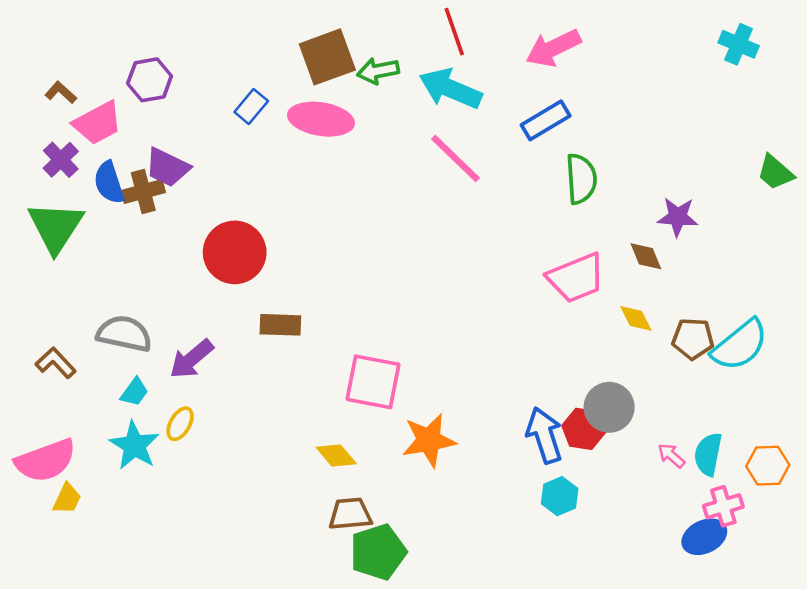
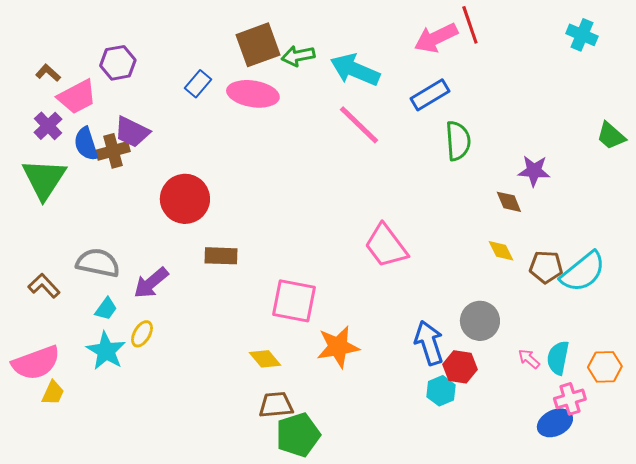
red line: (454, 32) -> (470, 25), moved
pink trapezoid: (576, 278) -> (386, 246), moved, turned 75
red hexagon: (584, 429) -> (460, 367), moved

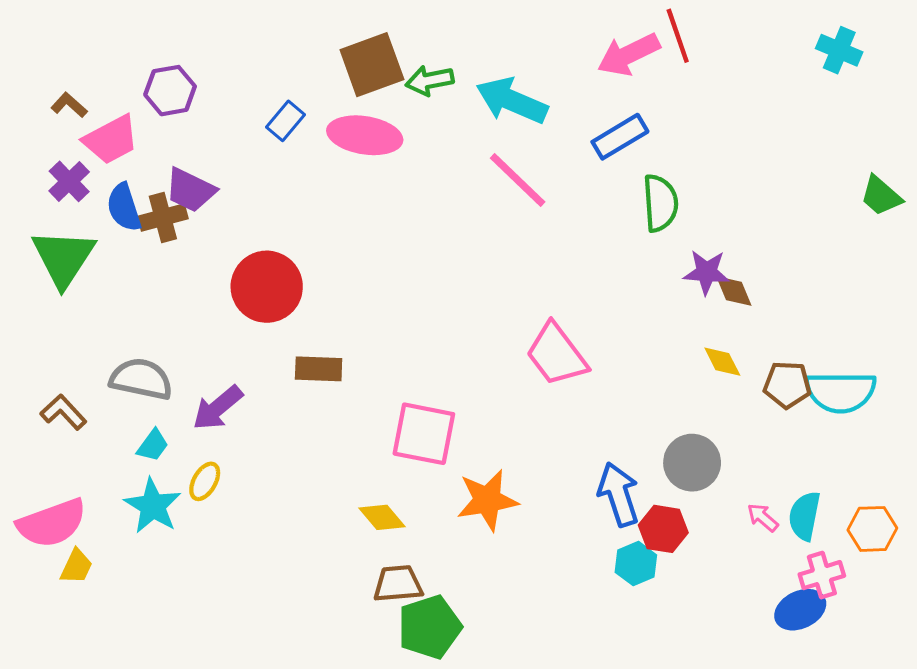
purple star: (534, 171) -> (706, 272), moved
cyan semicircle: (583, 272) -> (841, 392), turned 39

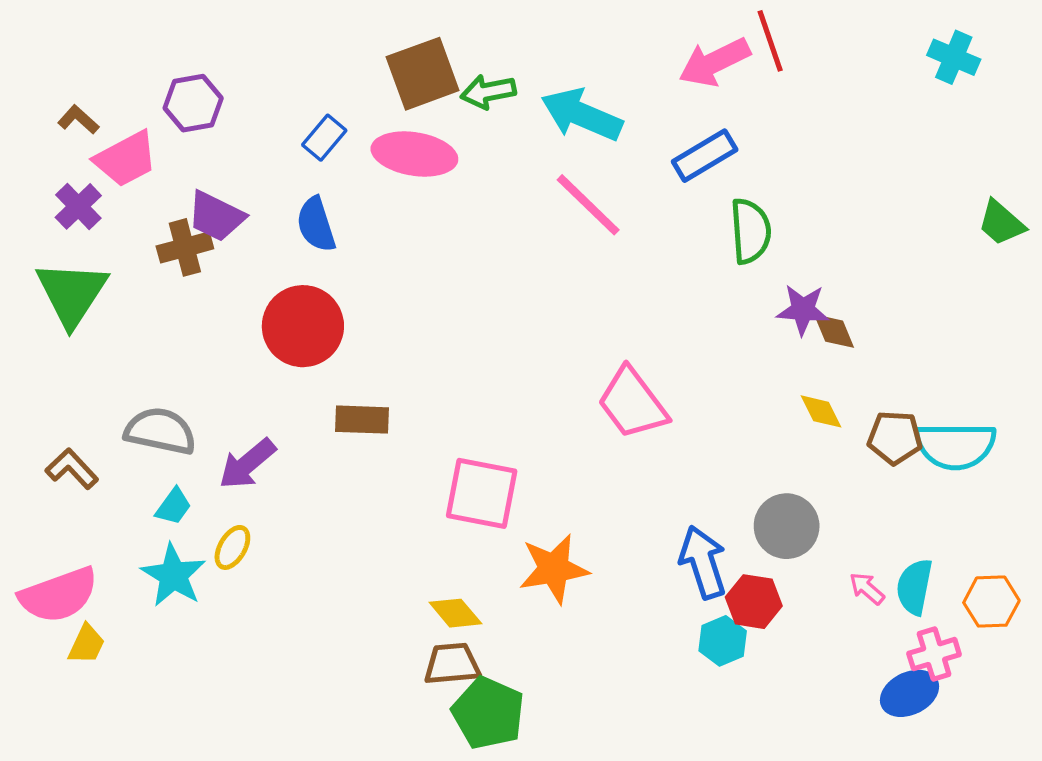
blue semicircle: (124, 207) -> (316, 224), moved
yellow diamond: (382, 517) -> (455, 613), moved
green pentagon: (430, 627) -> (488, 713), turned -30

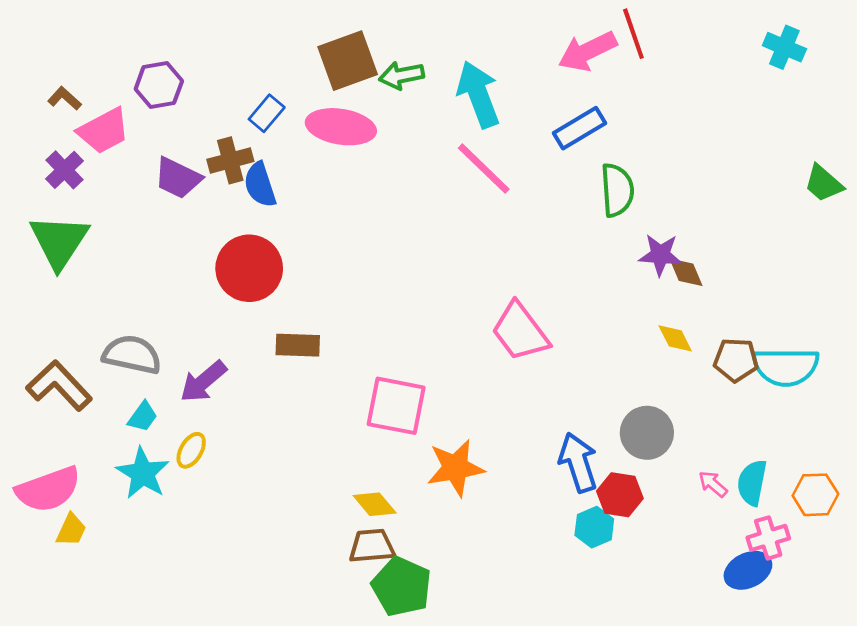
cyan arrow: (582, 115) -> (478, 94), turned 46
brown cross: (185, 247) -> (230, 160), moved
brown L-shape: (72, 469) -> (59, 386), size x1.5

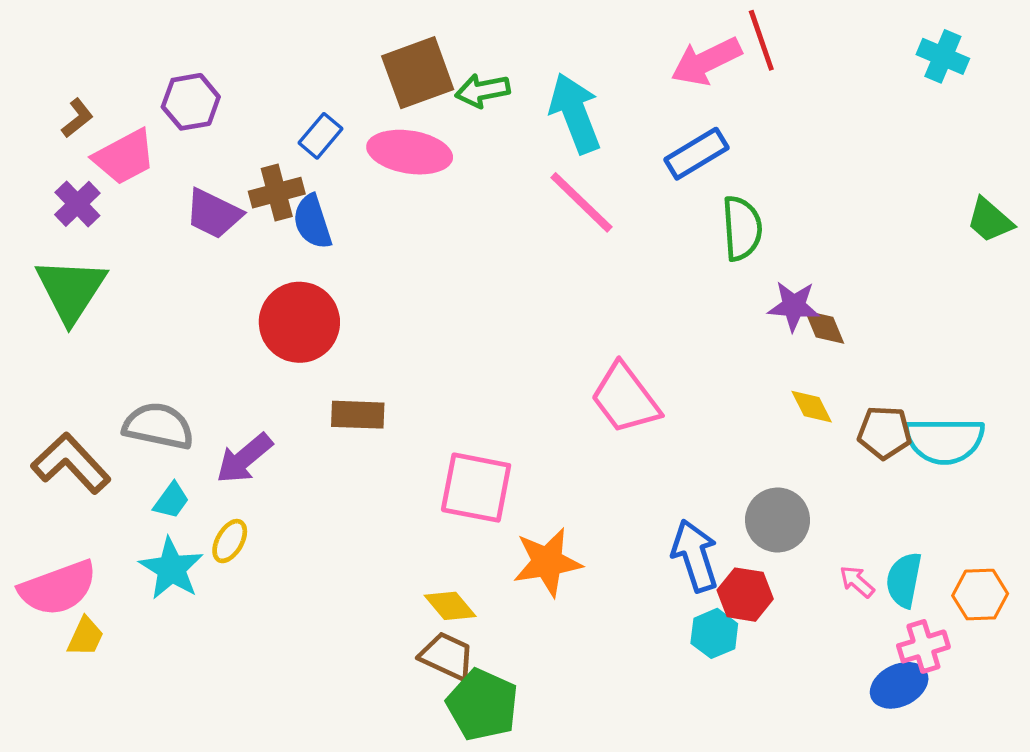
brown L-shape: (64, 98) -> (77, 118), turned 100
brown trapezoid: (372, 546) -> (447, 656), turned 30

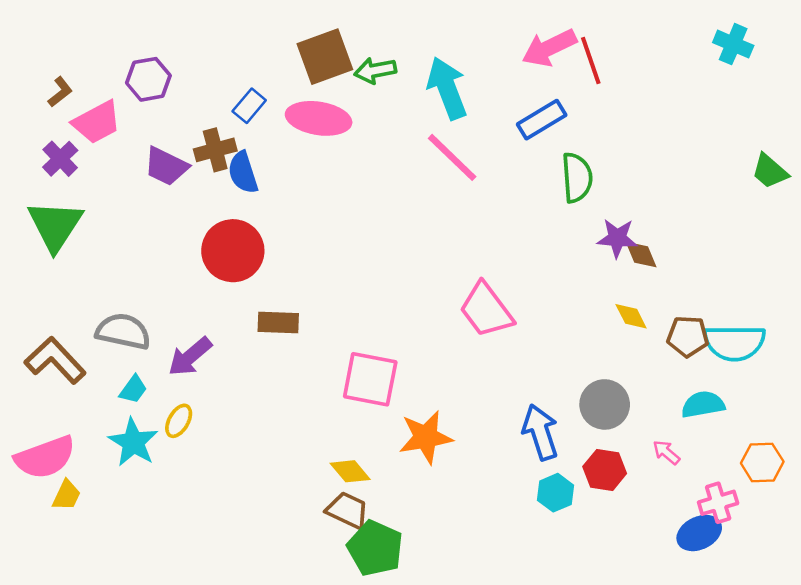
red line: (761, 40) -> (591, 60), moved
cyan semicircle: (904, 580) -> (703, 404), moved, turned 69
red hexagon: (745, 595) -> (605, 470), moved

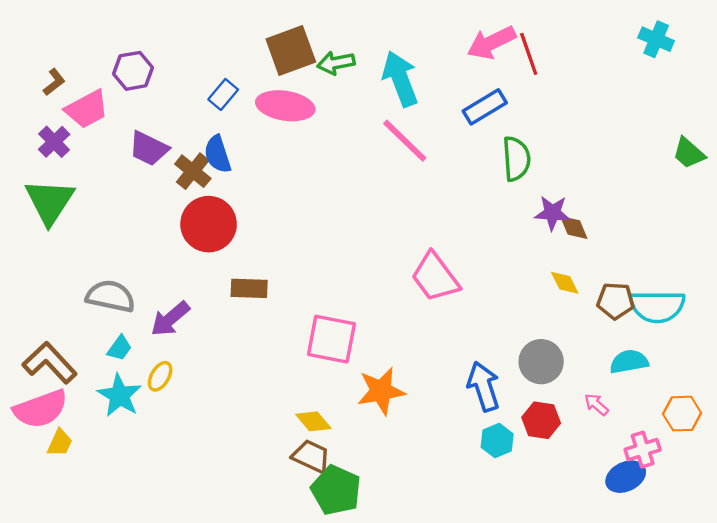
brown cross: (215, 150) -> (193, 171), moved, turned -36
brown L-shape: (55, 360) -> (50, 363), moved

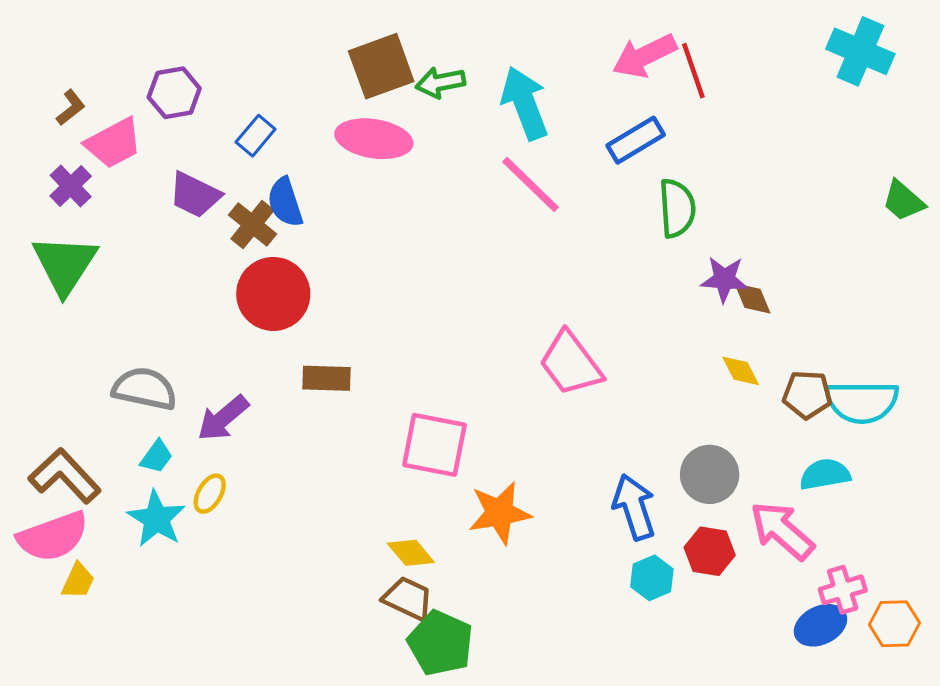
cyan cross: (656, 39) -> (860, 51), size x1.4
blue rectangle: (223, 94) -> (256, 136), moved
pink arrow: (596, 404) -> (782, 531), size x2.0
orange hexagon: (682, 414) -> (894, 624), moved

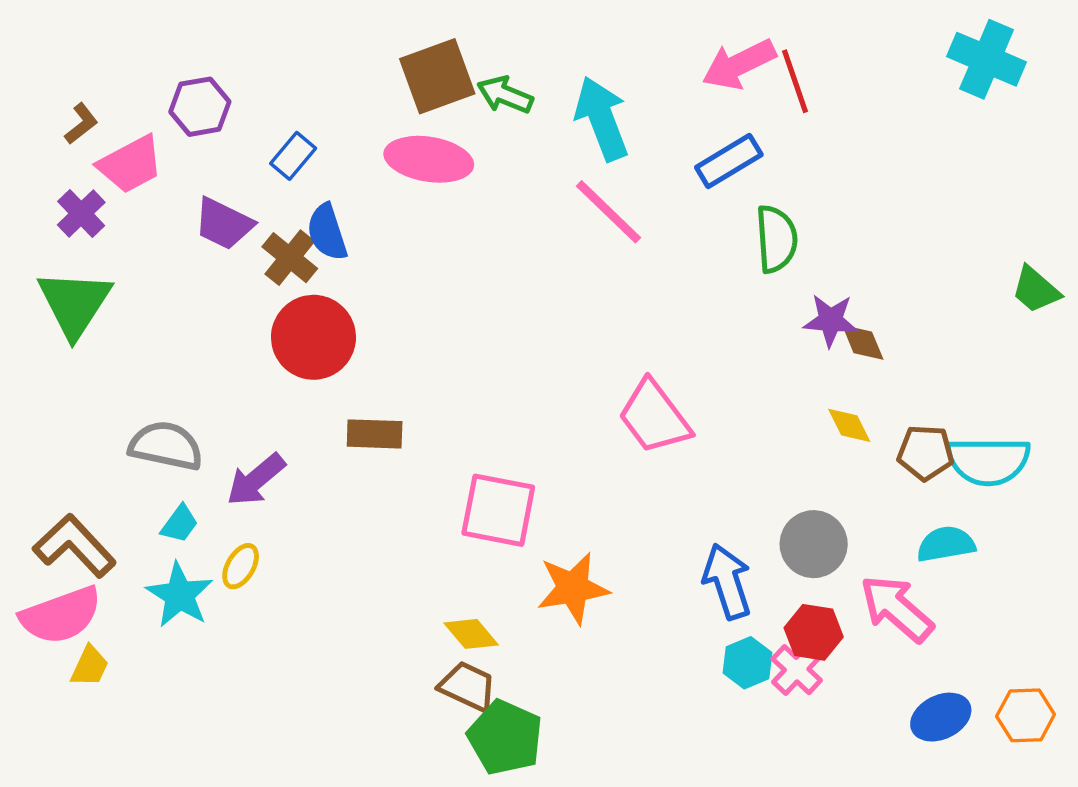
green arrow: (440, 82) -> (505, 95), turned 33
green trapezoid: (903, 201) -> (1036, 290), moved
pink cross: (843, 590) -> (797, 670), moved, turned -30

